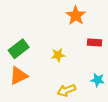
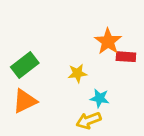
orange star: (76, 15) -> (108, 41), moved
cyan star: (98, 80) -> (100, 98), moved

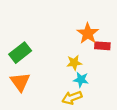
yellow star: (77, 73) -> (74, 63), moved
orange triangle: (25, 101) -> (20, 82), turned -40

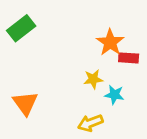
green rectangle: (20, 53) -> (21, 28), moved
cyan star: (81, 80) -> (114, 95), moved

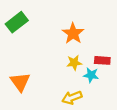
orange star: (110, 42) -> (73, 33), moved
red rectangle: (129, 58) -> (102, 60), moved

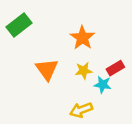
red rectangle: (102, 60) -> (115, 68), turned -35
orange triangle: (20, 82) -> (47, 69), moved

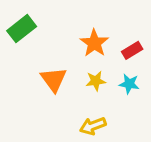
red rectangle: (115, 68) -> (132, 50), moved
cyan star: (103, 85) -> (129, 84), moved

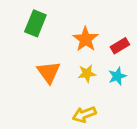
green rectangle: (22, 29) -> (35, 23), moved, turned -30
cyan star: (129, 84) -> (117, 76), turned -30

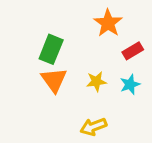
green rectangle: (35, 23) -> (51, 49), moved
orange star: (86, 39) -> (108, 23), moved

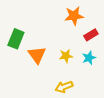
orange star: (108, 23) -> (74, 16), turned 30
green rectangle: (51, 49) -> (16, 39), moved

